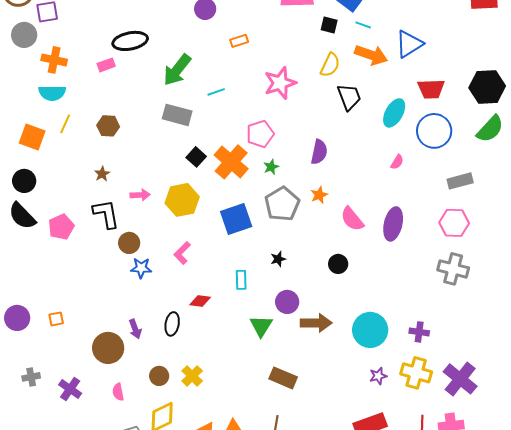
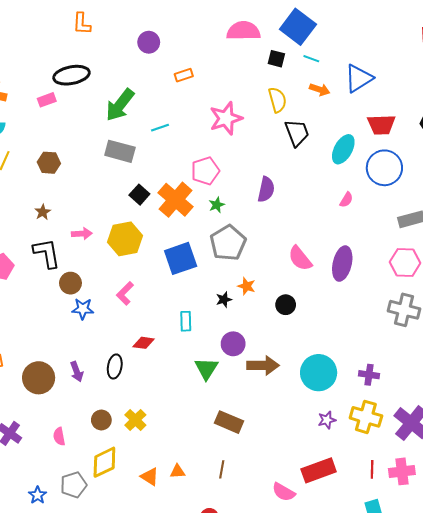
orange arrow: (371, 55) -> (320, 90), size x0.6
yellow semicircle: (330, 65) -> (277, 100), turned -40
orange star: (319, 195) -> (246, 286), moved, turned -30
brown circle: (108, 348) -> (39, 378), moved

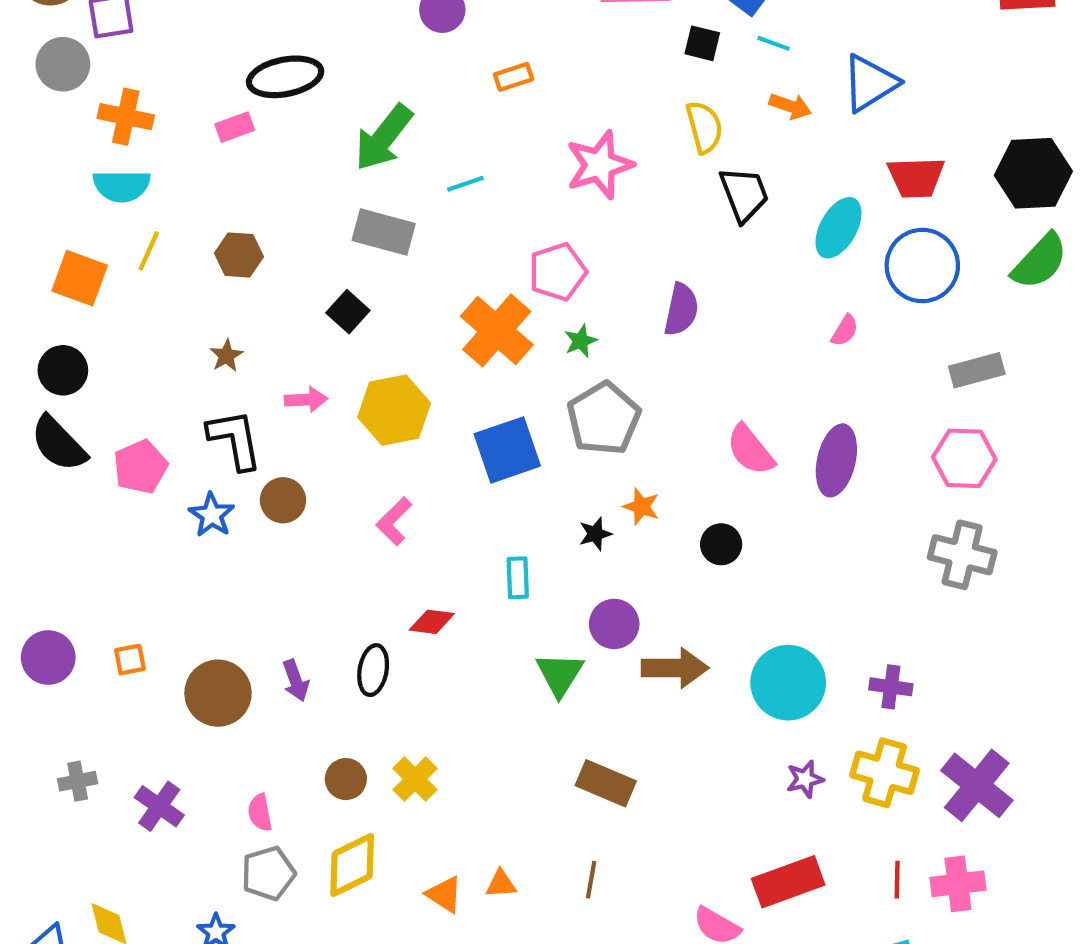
black square: (139, 195) -> (348, 312), moved
blue star: (83, 309) -> (212, 515), moved, turned 30
gray pentagon: (74, 485) -> (268, 873), moved

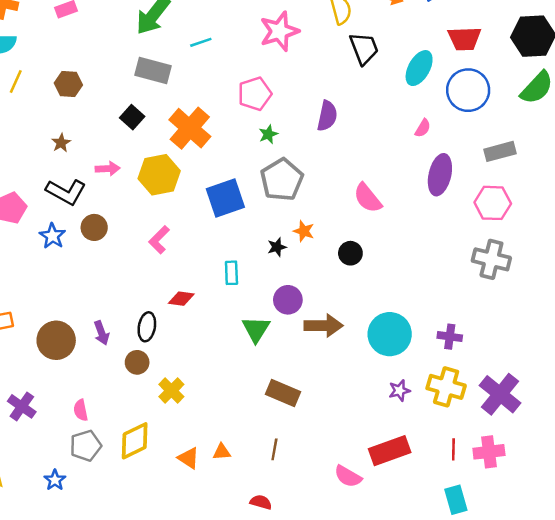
orange cross: (497, 330) -> (190, 128), moved
black L-shape: (235, 439) -> (66, 192), turned 129
purple ellipse: (836, 460) -> (440, 175), moved
brown circle: (346, 779) -> (137, 362), moved

